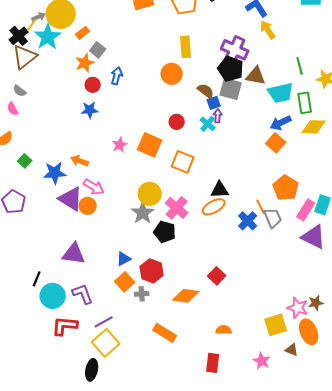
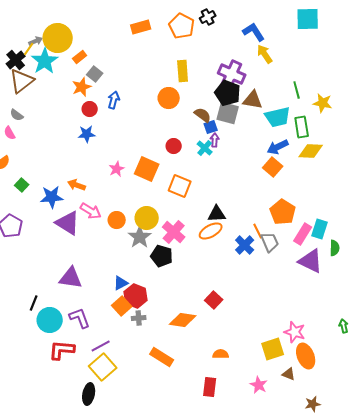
orange circle: (88, 206) -> (117, 220), moved
red hexagon: (152, 271) -> (136, 296), moved
brown star: (316, 303) -> (313, 404), moved

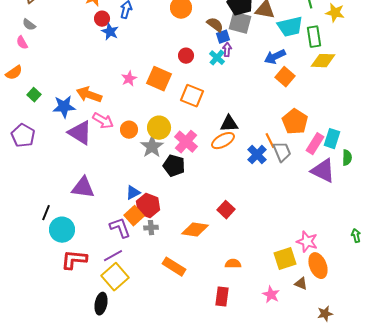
blue star: (87, 134) -> (110, 32), moved, turned 30
blue arrow: (278, 147) -> (275, 57), moved
orange arrow: (77, 185) -> (89, 95), size x1.4
purple L-shape: (80, 318) -> (120, 228), moved

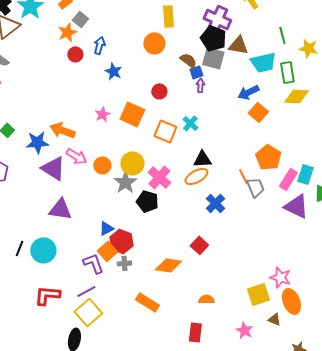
blue star: (110, 32) -> (113, 71), moved
cyan cross: (217, 58) -> (190, 123), moved
blue cross: (257, 155) -> (215, 203), moved
purple triangle: (83, 188) -> (60, 209), moved
cyan circle: (62, 230) -> (43, 250), moved

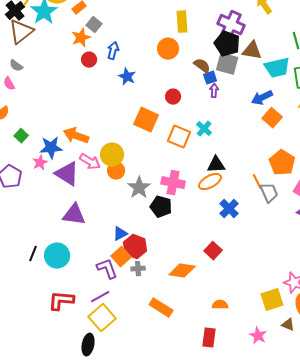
pink star: (102, 114) -> (40, 163), moved
yellow circle: (132, 163) -> (112, 155), moved
pink cross: (159, 177) -> (173, 183), turned -30

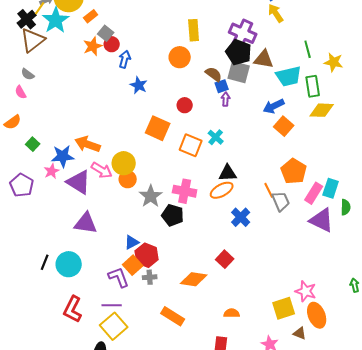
red circle: (89, 60) -> (112, 44), moved
purple line: (100, 297) -> (112, 305), turned 30
red L-shape: (61, 301) -> (73, 309), turned -68

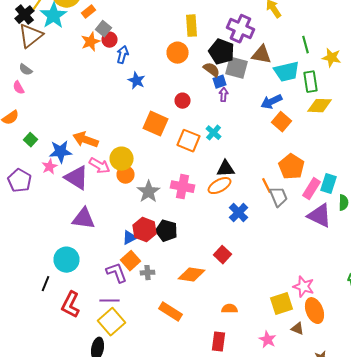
black pentagon: (239, 52) -> (222, 52), moved
black pentagon: (173, 215) -> (166, 231), moved
red hexagon: (147, 255) -> (144, 230), moved
black line: (45, 262) -> (46, 284), moved

